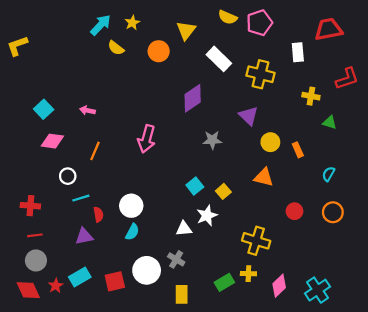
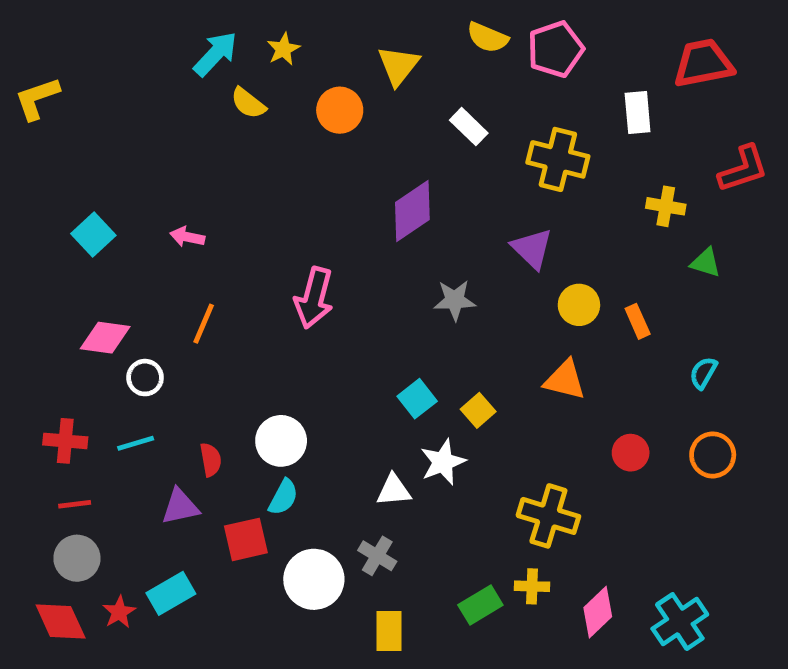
white rectangle: (219, 59) -> (469, 127), size x0.7
pink diamond: (52, 141) -> (105, 338), moved
cyan line: (81, 198) -> (136, 443), moved
red square: (115, 281) -> (246, 539), moved

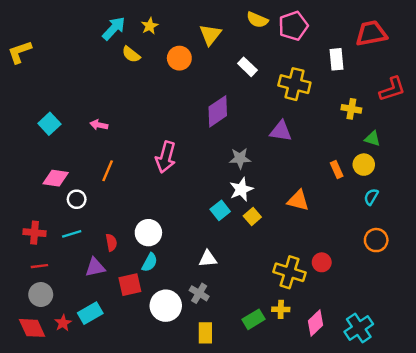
purple triangle: (532, 249) -> (281, 131), turned -35
yellow circle: (579, 305) -> (364, 165), moved
red circle: (631, 453) -> (322, 262), moved
white star: (443, 462) -> (241, 189), moved

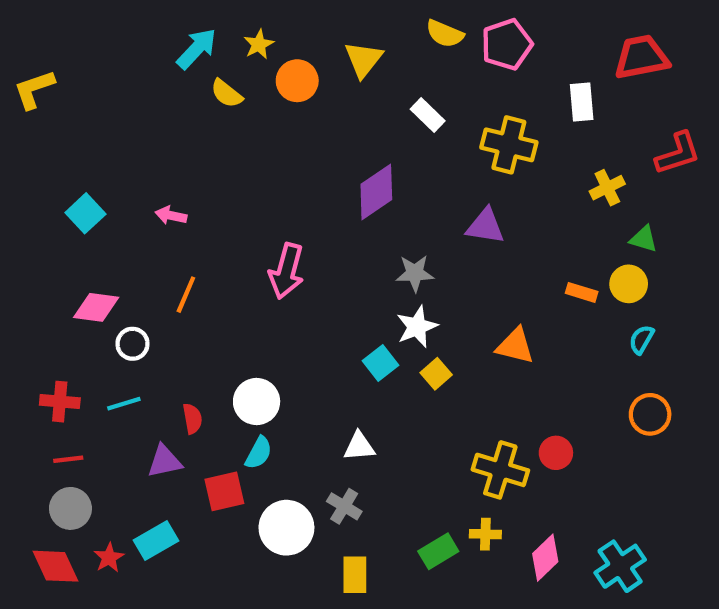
orange circle: (179, 58) -> (297, 81), moved
yellow cross: (351, 109) -> (607, 188), turned -36
orange rectangle: (337, 170) -> (582, 292), turned -49

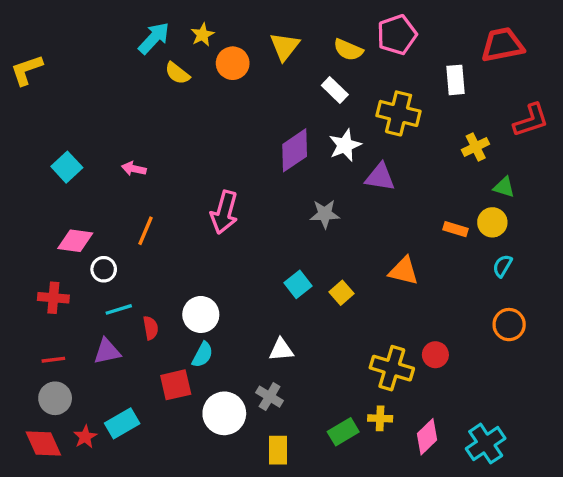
yellow semicircle: (445, 34) -> (348, 50), moved
white star: (417, 327) -> (345, 145), moved
red cross: (60, 402) -> (53, 298), moved
cyan line: (124, 404) -> (119, 309), moved
purple triangle: (165, 461) -> (107, 351), moved

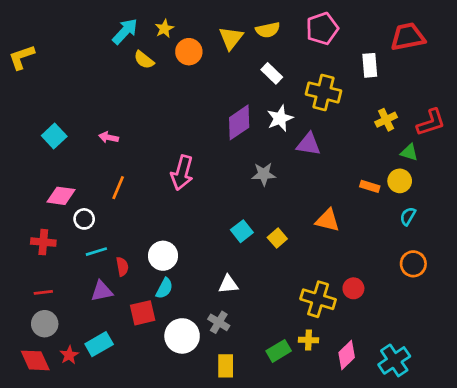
yellow semicircle: (348, 50) -> (268, 30), moved, turned -35
red L-shape: (531, 120) -> (431, 122), moved
purple triangle: (107, 351) -> (102, 291), moved

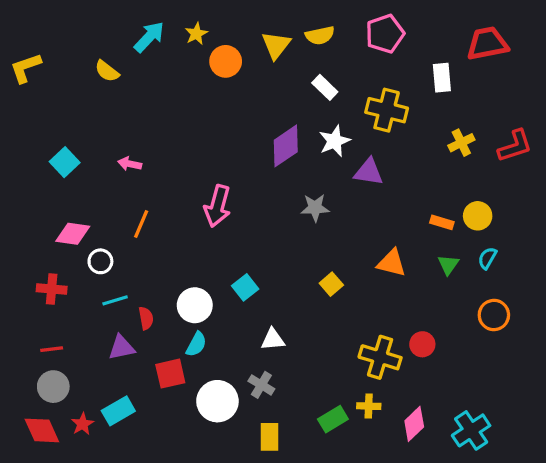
yellow semicircle: (144, 60) -> (107, 71), moved
green triangle: (409, 152) -> (448, 265), moved, turned 48
cyan square: (242, 231) -> (245, 287), moved

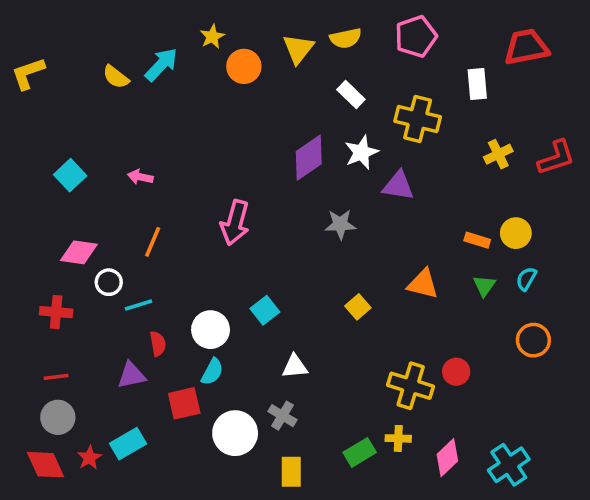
cyan arrow: (149, 37) -> (161, 65), moved
cyan line: (115, 300) -> (139, 305), moved

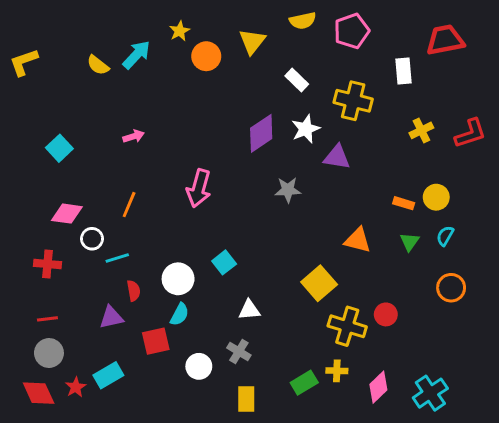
yellow semicircle: (346, 38) -> (303, 21), moved
pink arrow: (140, 177) -> (134, 136), moved, turned 150
yellow square: (358, 307) -> (319, 283), moved, size x1.6
white circle: (235, 433) -> (199, 366), size x0.7

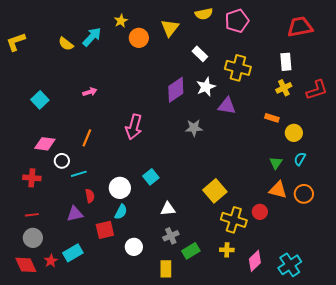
white rectangle: (404, 71) -> (286, 62), moved
orange rectangle: (404, 203) -> (272, 118), moved
orange triangle: (358, 240) -> (278, 190), moved
gray cross: (239, 352) -> (171, 236), moved, turned 35
green rectangle: (304, 383) -> (191, 251), moved

